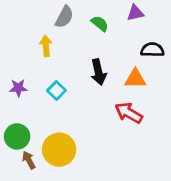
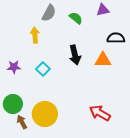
red arrow: (129, 113) -> (100, 113), moved

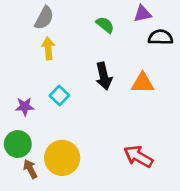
gray semicircle: (49, 13) -> (44, 18), moved
black semicircle: (116, 38) -> (161, 37), moved
purple star: (14, 67) -> (25, 107), moved

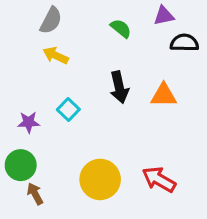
yellow arrow: (48, 48) -> (56, 55), turned -60
yellow circle: (62, 158) -> (100, 179), moved

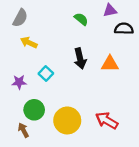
gray semicircle: (51, 20) -> (20, 18), moved
yellow arrow: (56, 55) -> (29, 43), moved
green circle: (21, 165) -> (34, 110), moved

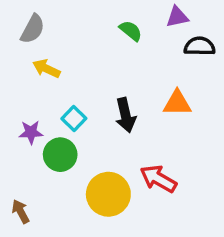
black arrow: (80, 59) -> (126, 115), moved
green circle: (34, 110) -> (60, 155), moved
red arrow: (107, 120) -> (158, 179), moved
brown arrow: (23, 130) -> (21, 211), moved

